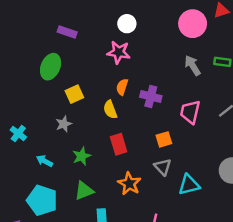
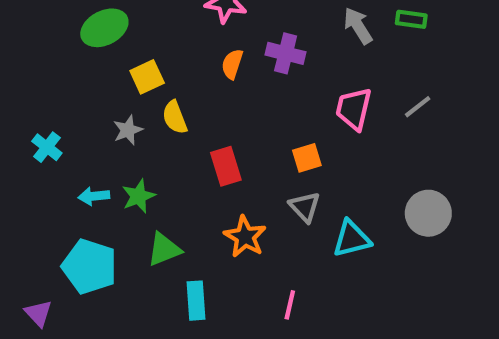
green ellipse: (51, 67) -> (104, 28), turned 40
purple cross: (151, 96) -> (286, 53), moved
yellow semicircle: (110, 110) -> (175, 117), moved
green star: (82, 156) -> (139, 196), moved
cyan arrow: (45, 161) -> (94, 196), turned -35

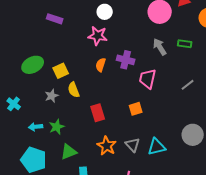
green ellipse: (104, 28) -> (33, 65), moved
pink trapezoid: (354, 109) -> (148, 79), moved
gray triangle: (305, 207) -> (133, 145), moved

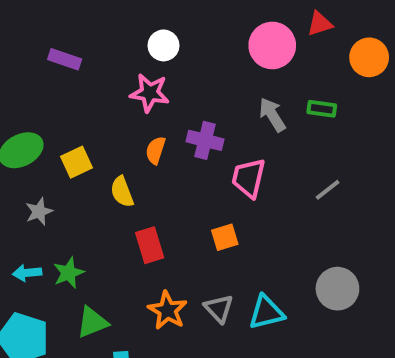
yellow semicircle: (74, 90) -> (122, 192), moved
gray star: (52, 96) -> (39, 212), moved

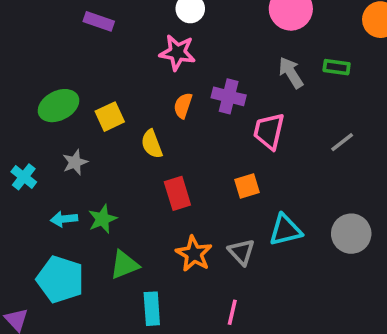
cyan triangle: (266, 312) -> (285, 230), moved

